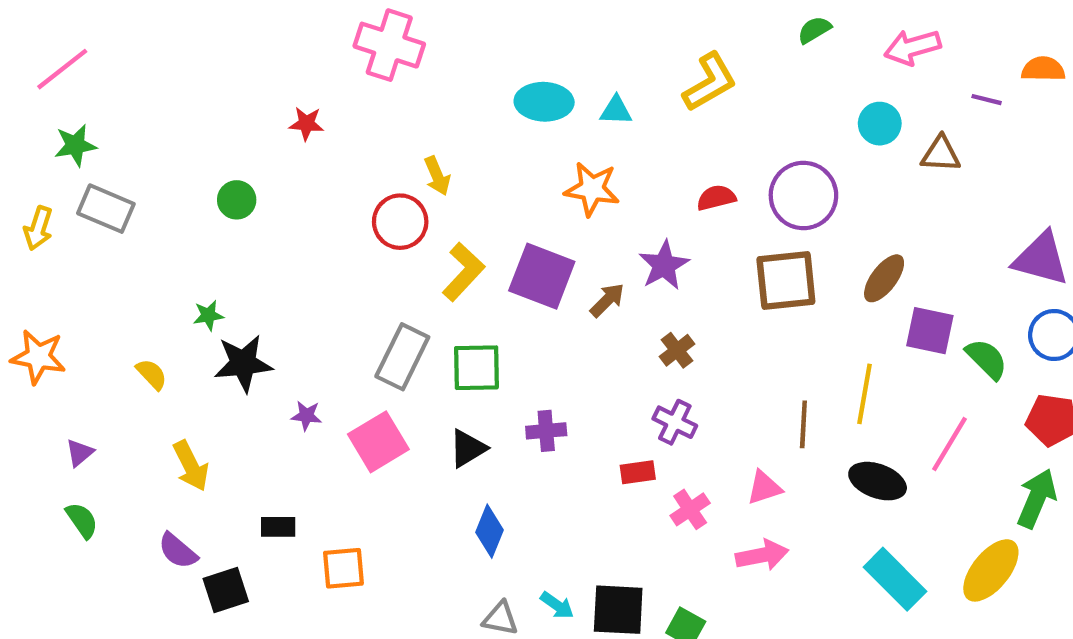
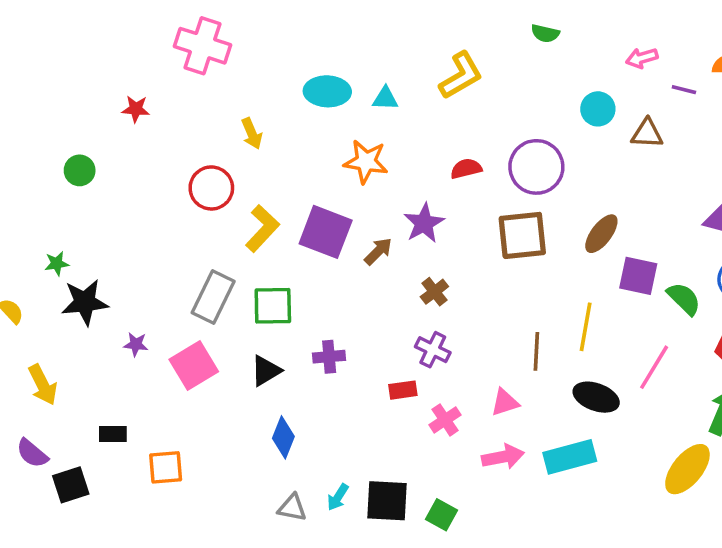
green semicircle: (814, 30) -> (545, 33), turned -136
pink arrow: (912, 47) -> (642, 58), moved, size x0.7
yellow arrow: (437, 176) -> (252, 134), moved
cyan rectangle: (895, 579) -> (570, 457), moved, turned -60
cyan arrow: (557, 605) -> (338, 497), turned 88

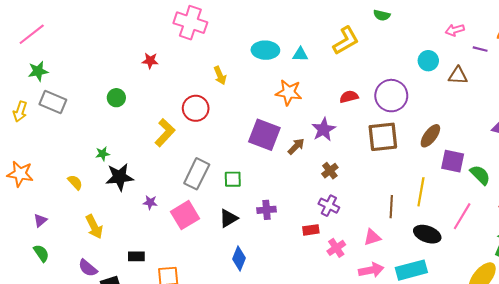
green semicircle: (545, 33) -> (382, 15), moved
yellow L-shape: (262, 228) -> (165, 133), moved
green square: (273, 306) -> (233, 179), size x0.7

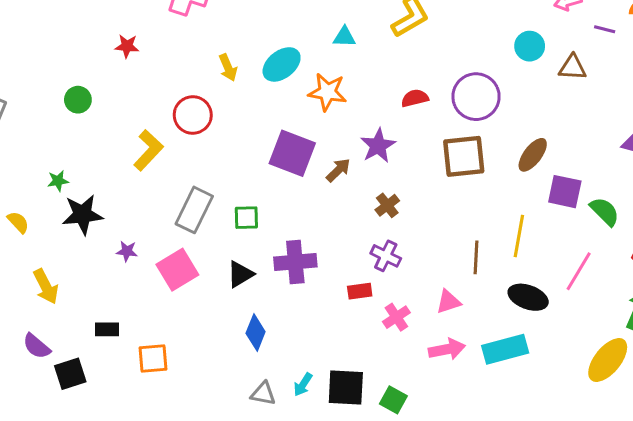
cyan ellipse: (265, 50) -> (282, 64), moved, turned -40
purple cross: (266, 210) -> (295, 262), size x1.5

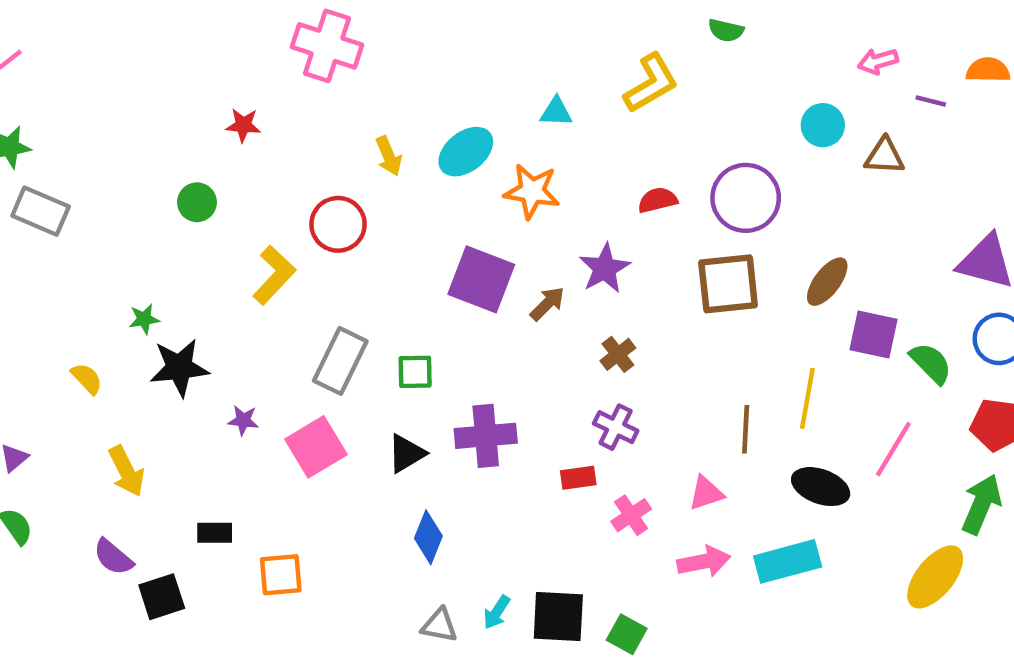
green circle: (78, 100) -> (197, 202), moved

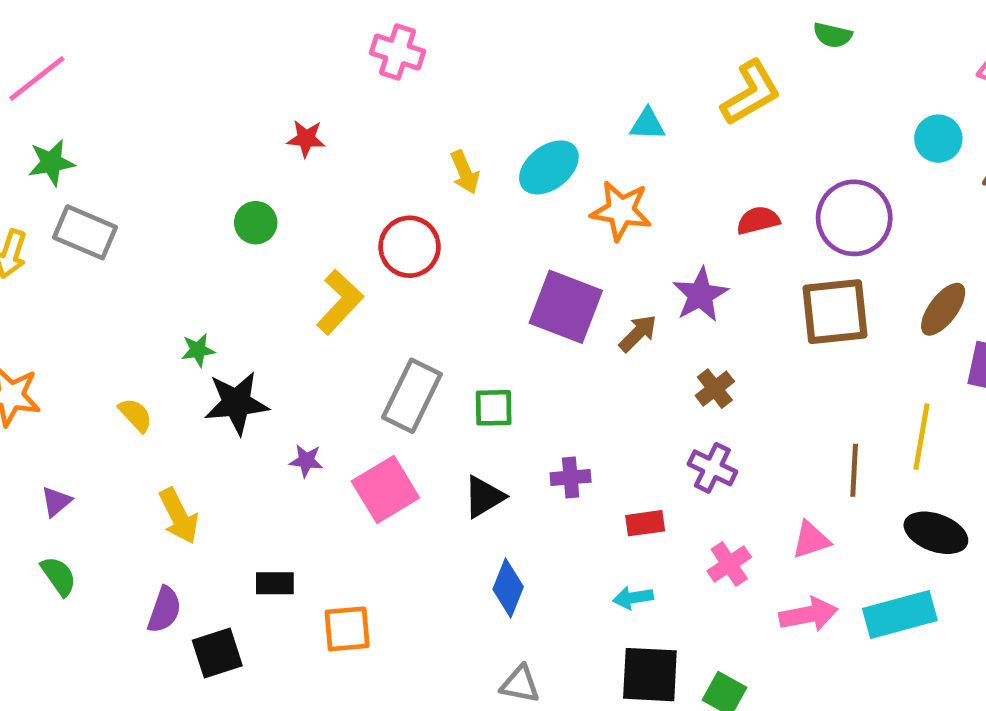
pink cross: (327, 46) -> (398, 52), size x0.7
purple cross: (486, 436) -> (571, 477), size x0.6
red rectangle: (578, 478) -> (645, 523), moved
purple semicircle: (113, 557) -> (164, 610), turned -111
cyan arrow: (497, 612) -> (633, 598), moved, turned 48

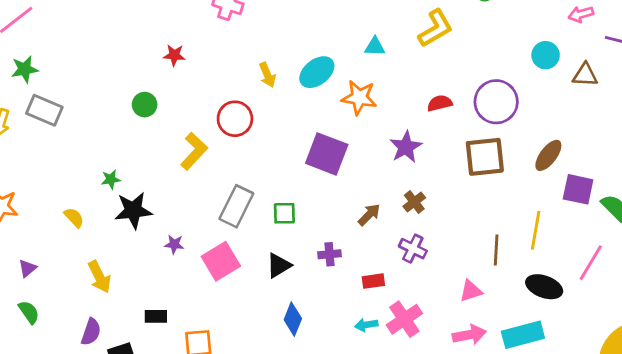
brown arrow: (638, 333) -> (369, 215), moved
pink cross: (729, 564) -> (404, 319), moved, size x1.4

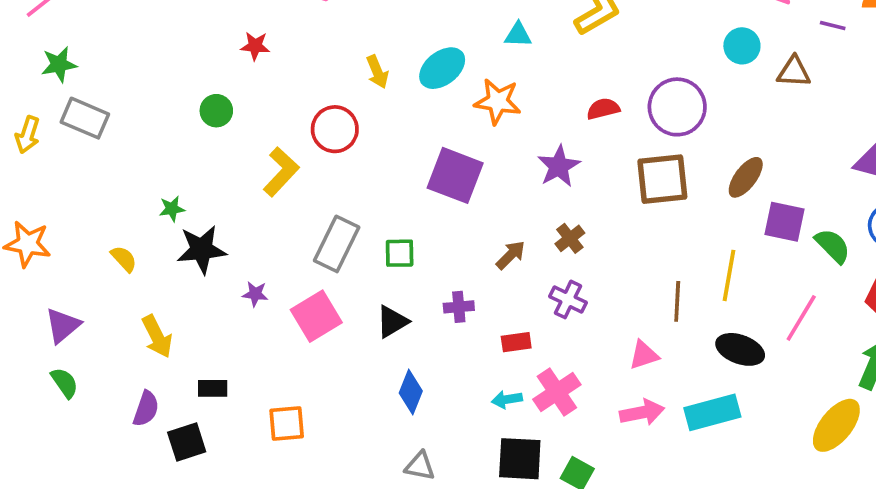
purple triangle: (27, 268) -> (63, 325), size x1.5
black rectangle: (156, 316) -> (213, 388), moved

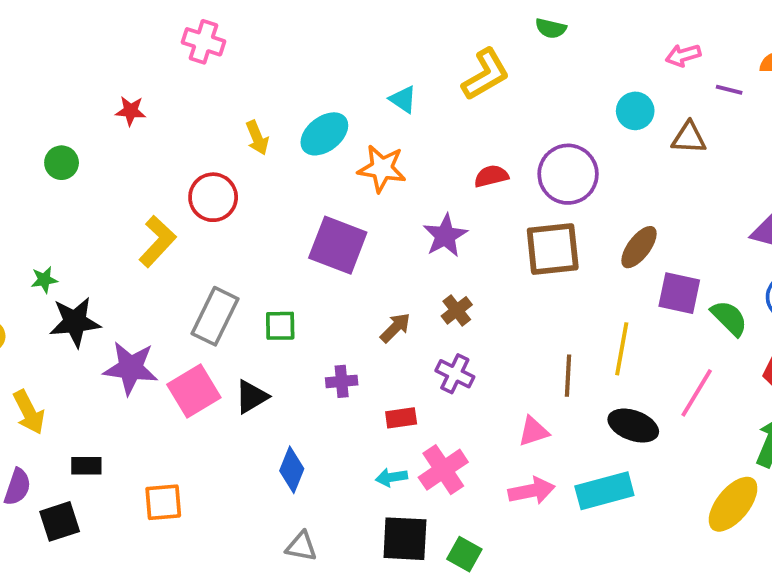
cyan triangle: (518, 35) -> (403, 99), turned 32
green circle: (216, 111) -> (62, 163), moved
purple star: (255, 294) -> (131, 368), size x2.0
black triangle: (392, 322) -> (251, 397), moved

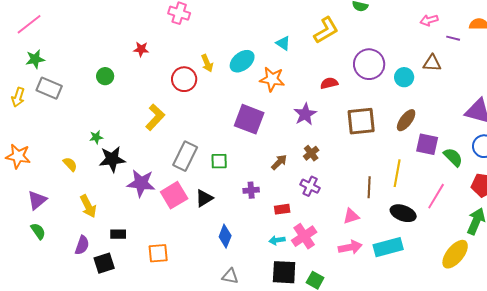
cyan circle: (635, 111) -> (404, 77), moved
purple circle: (568, 174) -> (369, 64), moved
red circle: (213, 197) -> (184, 79), moved

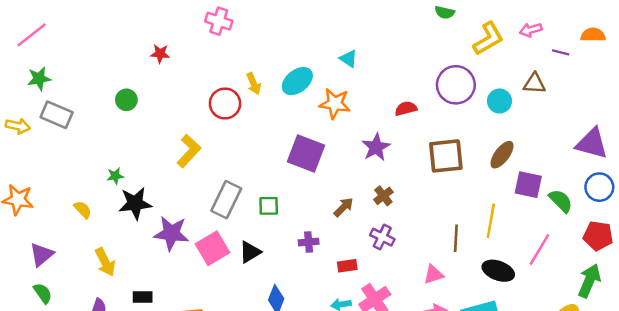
yellow L-shape: (326, 30) -> (488, 39), moved
red star: (141, 49) -> (160, 54), moved
yellow arrow: (18, 97) -> (18, 126), turned -96

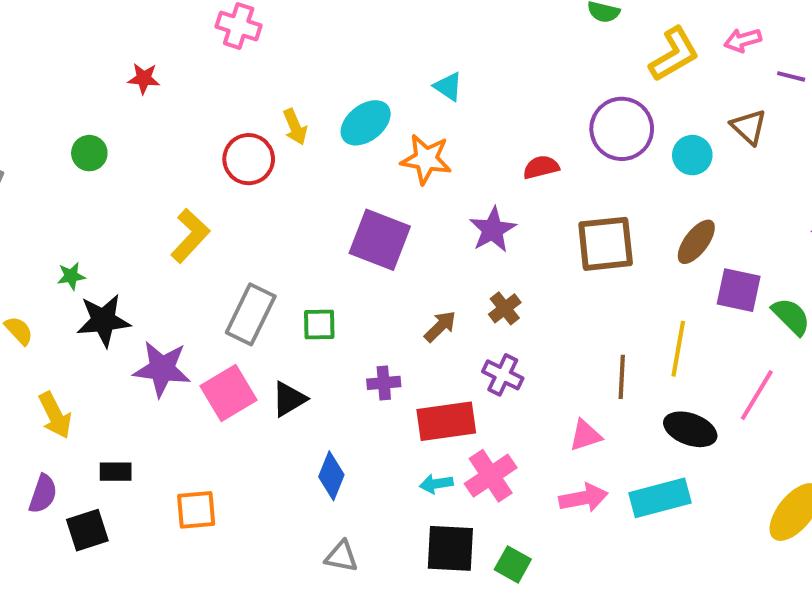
brown triangle: (534, 84) -> (749, 127), turned 40
red rectangle: (347, 266) -> (446, 421), size x1.8

